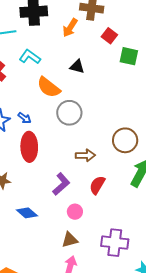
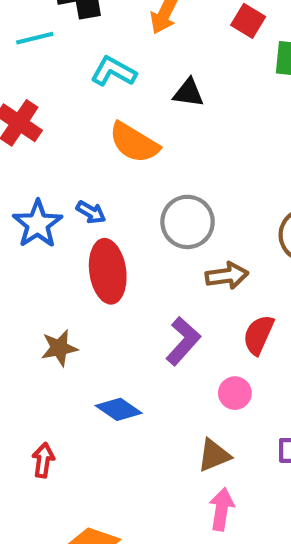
cyan L-shape: (30, 57) -> (113, 71), moved
gray circle: (69, 113) -> (188, 222), moved
pink circle: (75, 212) -> (235, 393), moved

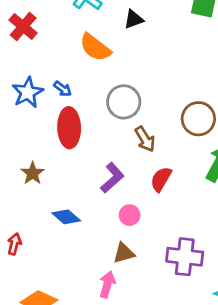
black triangle: (188, 93) -> (134, 19), turned -35
brown arrow: (227, 276) -> (145, 139), turned 60
brown star: (59, 348) -> (33, 173), turned -30
pink circle: (235, 393) -> (130, 215), moved
pink arrow: (222, 509) -> (107, 284), moved

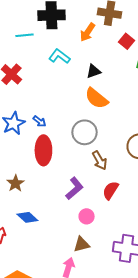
orange semicircle: (95, 47) -> (97, 98), moved
blue diamond: (66, 217) -> (27, 217), moved

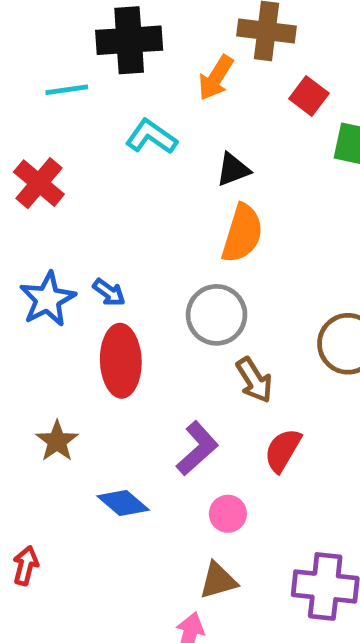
orange semicircle: (97, 98) -> (242, 233), turned -110
blue diamond: (27, 217) -> (123, 503), moved

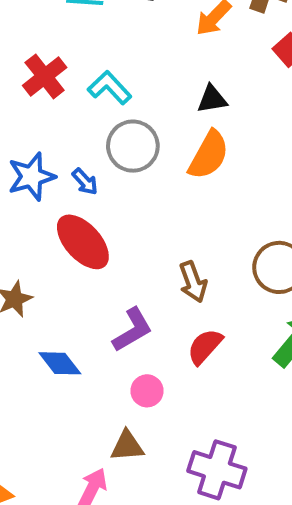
cyan L-shape: (151, 137) -> (110, 88), moved
gray circle: (217, 315) -> (133, 146), moved
red ellipse: (121, 361) -> (83, 242), turned -52

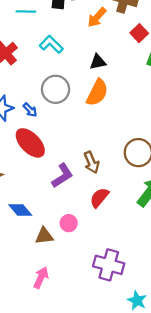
cyan L-shape: (110, 88) -> (51, 44), moved
purple L-shape: (132, 330) -> (62, 176), moved
brown triangle: (127, 446) -> (44, 236), moved

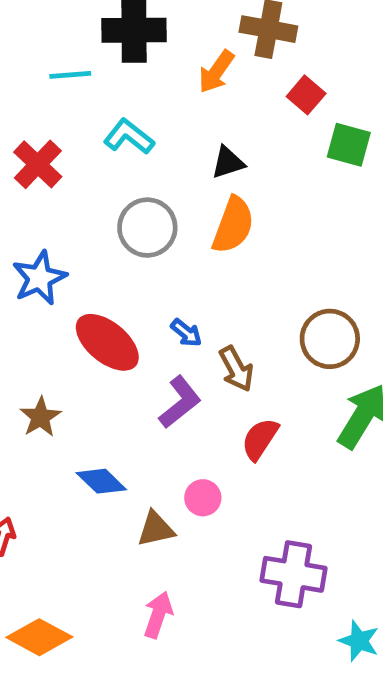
blue arrow: (30, 110) -> (186, 333), moved

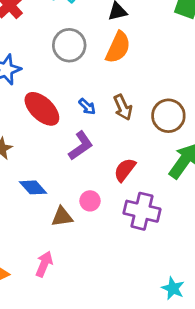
brown arrow: (236, 369) -> (123, 107), moved
purple cross: (294, 574) -> (142, 211), moved
pink arrow: (158, 615) -> (44, 264), moved

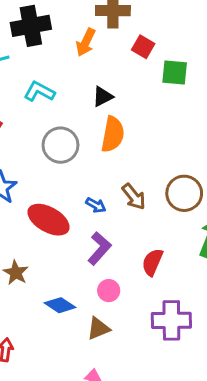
pink circle: (90, 201) -> (109, 291), moved
purple cross: (142, 211) -> (171, 320), moved

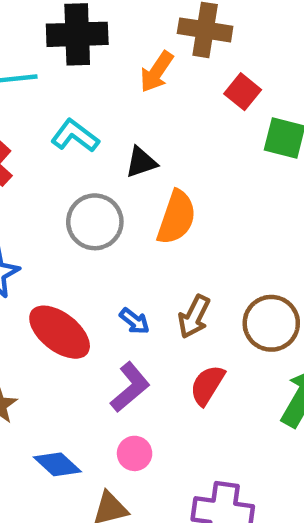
black triangle: (103, 97) -> (141, 162), moved
brown arrow: (134, 197) -> (194, 317), turned 56
red semicircle: (152, 262) -> (207, 385), moved

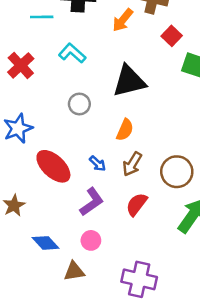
black triangle: (141, 162) -> (129, 81), moved, size x1.8
orange semicircle: (176, 217) -> (125, 130), moved, size x0.7
gray circle: (95, 222) -> (79, 104), size x0.7

